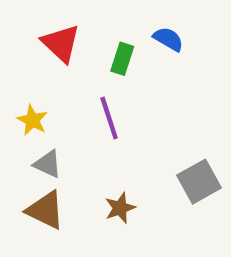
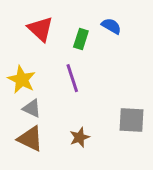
yellow star: (32, 120) -> (22, 80), size x1.4
gray square: (199, 182) -> (132, 120), turned 32

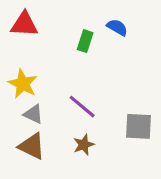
red triangle: (40, 29) -> (24, 24), moved, turned -40
purple line: (72, 78) -> (82, 107), moved, turned -32

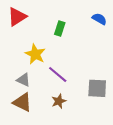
red triangle: (24, 24) -> (17, 17), turned -36
blue semicircle: (117, 27) -> (99, 19), moved
yellow star: (23, 84) -> (35, 54), moved

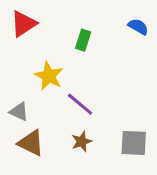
gray triangle: (23, 80) -> (19, 112), moved
gray square: (97, 88) -> (134, 143), moved

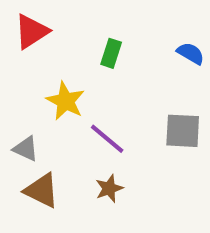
blue semicircle: (138, 27) -> (191, 53), moved
gray square: (134, 143) -> (183, 131), moved

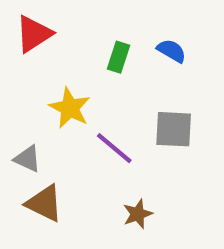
blue semicircle: (191, 53) -> (171, 51), moved
gray square: (183, 131) -> (174, 129), moved
brown star: (109, 188) -> (138, 214), moved

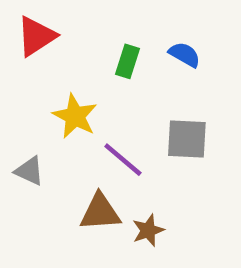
brown triangle: (44, 203) -> (100, 212), moved, turned -30

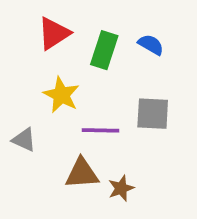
red triangle: (36, 36) -> (54, 33), moved
green rectangle: (128, 61) -> (104, 50), size x1.4
purple line: (123, 160) -> (101, 130), turned -39

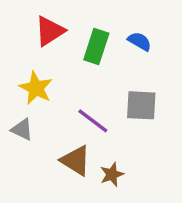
yellow star: (61, 95) -> (36, 88), moved
purple line: (101, 130) -> (93, 121), turned 36
brown triangle: (82, 173) -> (76, 161), turned 36

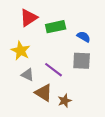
blue semicircle: (140, 41) -> (84, 37), moved
green rectangle: (96, 47) -> (56, 27), turned 60
gray triangle: (22, 129) -> (28, 75), moved

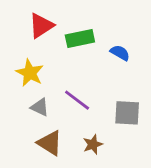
gray square: (82, 61) -> (127, 113), moved
brown triangle: (44, 93) -> (50, 143), moved

